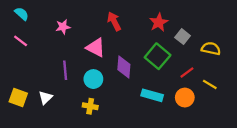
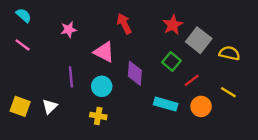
gray square: (183, 37) -> (199, 40), size x1.5
green square: (158, 56) -> (171, 61), size x0.7
red line: (187, 72) -> (192, 80), moved

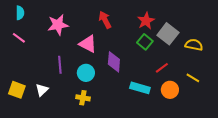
cyan semicircle: (24, 15) -> (20, 13), turned 48
pink star: (69, 30) -> (58, 25), size x1.5
green square: (171, 61) -> (145, 42), moved

